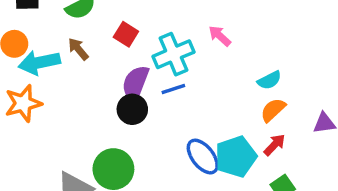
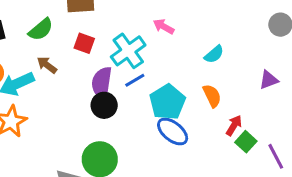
orange semicircle: (273, 110) -> (212, 96), moved, turned 120
red arrow: (275, 145) -> (234, 125), moved
cyan pentagon: (236, 157) -> (167, 102), moved

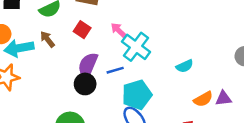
pink arrow: (164, 27) -> (119, 30), moved
cyan cross: (128, 51) -> (136, 47), moved, turned -32
orange semicircle: (212, 96) -> (203, 99), moved, turned 72

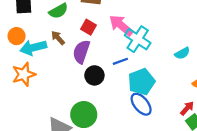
pink arrow: (119, 30) -> (121, 25), size x1.6
purple semicircle: (88, 65) -> (81, 52), moved

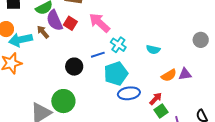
cyan cross: (138, 39) -> (118, 45), moved, size x0.7
purple semicircle: (81, 52) -> (54, 20), moved, turned -45
cyan semicircle: (182, 53) -> (153, 49), turned 40
blue ellipse: (141, 104) -> (129, 93), moved, turned -60

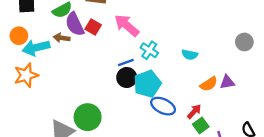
brown arrow: (43, 32) -> (62, 38), turned -40
black circle: (74, 67) -> (127, 78), moved
blue ellipse: (129, 93) -> (163, 106), turned 35

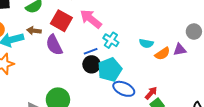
purple semicircle: (75, 24) -> (54, 45), moved
red square: (93, 27) -> (61, 21), size x1.5
purple triangle: (227, 82) -> (180, 50), moved
orange semicircle: (209, 84) -> (162, 54), moved

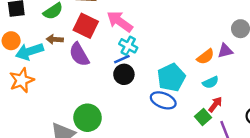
cyan cross: (111, 40) -> (128, 46), moved
cyan semicircle: (146, 43) -> (211, 82), moved, turned -32
cyan pentagon: (110, 70) -> (171, 77), moved
red arrow: (151, 93) -> (215, 104), moved

